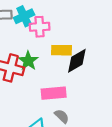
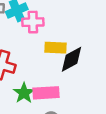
green star: (28, 61) -> (24, 93), moved

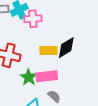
yellow rectangle: (55, 48) -> (48, 51), moved

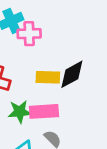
green star: (29, 77) -> (20, 112), turned 30

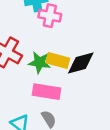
green star: (20, 112) -> (39, 62), moved

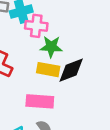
green star: (39, 62) -> (51, 47), moved

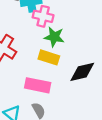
black diamond: (71, 70) -> (82, 72), moved

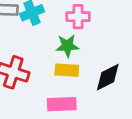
pink cross: (43, 16) -> (78, 17), moved

